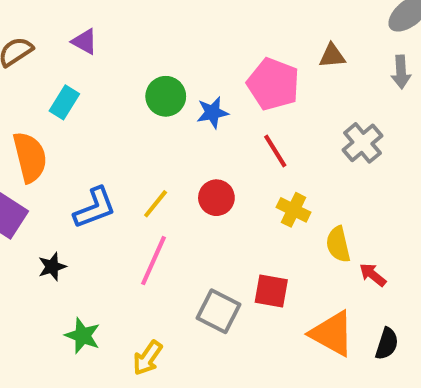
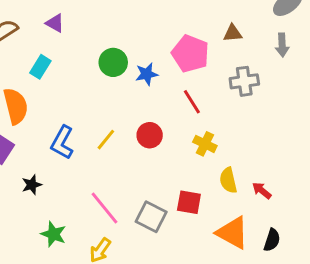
gray cross: (362, 143) -> (244, 81), moved, turned 32
blue L-shape: (95, 208) -> (62, 142), turned 140
yellow semicircle: (338, 244) -> (228, 180), moved
pink line: (154, 261) -> (104, 208), moved, turned -63

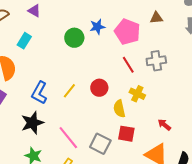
blue star: (147, 74) -> (97, 27), moved
gray cross: (244, 81) -> (156, 61), moved
yellow semicircle: (228, 180) -> (119, 109), moved
black star: (32, 185) -> (32, 123), moved, size x1.6
red arrow: (262, 191) -> (164, 125), moved

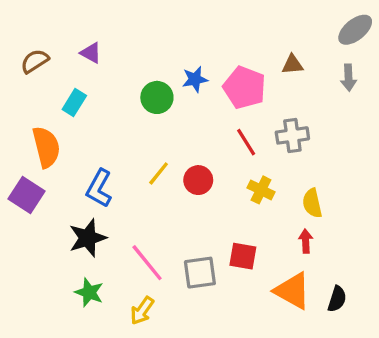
yellow line: (69, 91) -> (159, 173), moved
yellow semicircle: (119, 109) -> (312, 203), moved
red arrow: (164, 125) -> (306, 241), turned 48
gray square: (100, 144) -> (200, 273), turned -35

